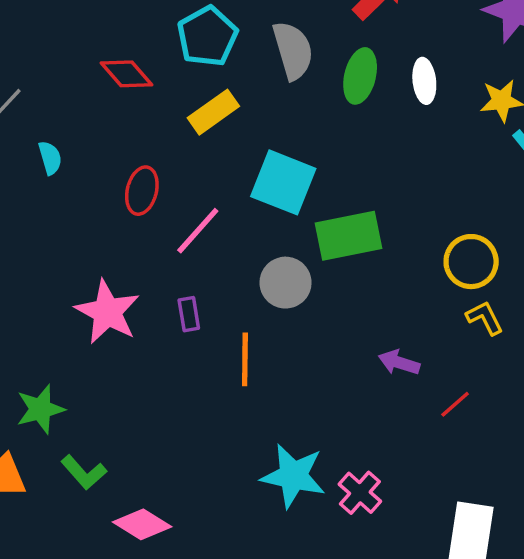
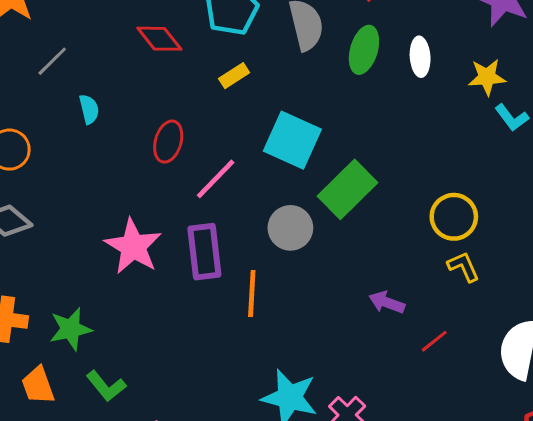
yellow rectangle: (213, 112) -> (234, 76), size x0.7
green rectangle: (349, 236) -> (347, 189), turned -36
purple rectangle: (189, 314) -> (204, 252), size x1.8

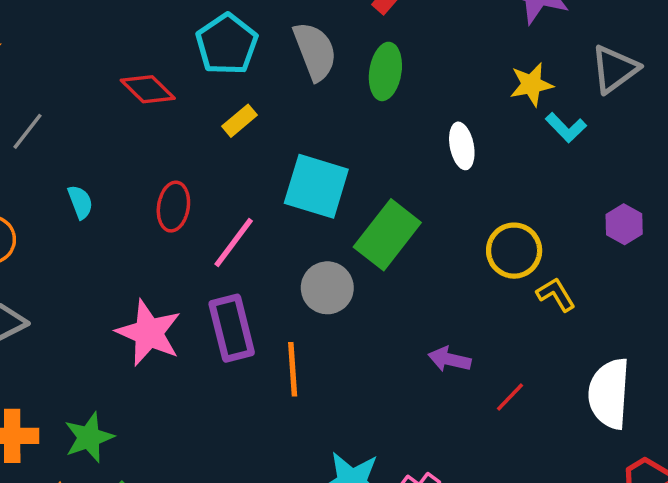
white ellipse: (420, 57) -> (462, 146), moved
cyan semicircle: (89, 109) -> (80, 202), moved
yellow L-shape: (464, 267) -> (556, 294), moved

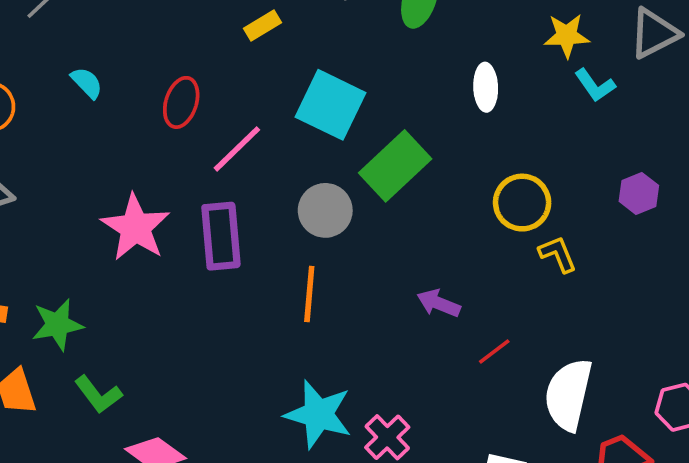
cyan semicircle: (80, 202) -> (87, 83), turned -32
orange line: (293, 369) -> (309, 294), moved
white semicircle: (609, 394) -> (568, 395), moved

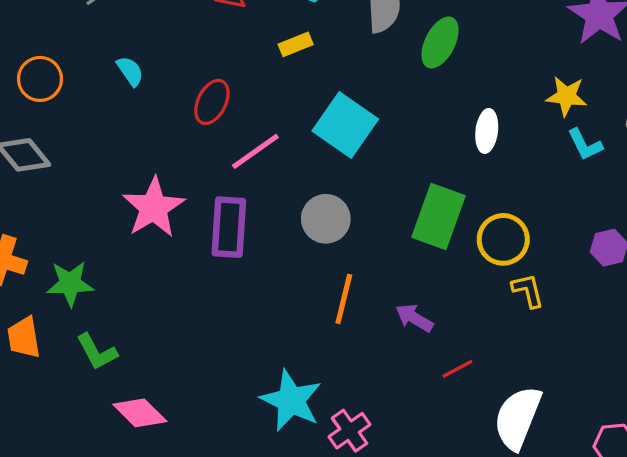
green rectangle: (395, 166) -> (438, 216), moved, turned -36
orange line: (309, 294) -> (344, 299), moved

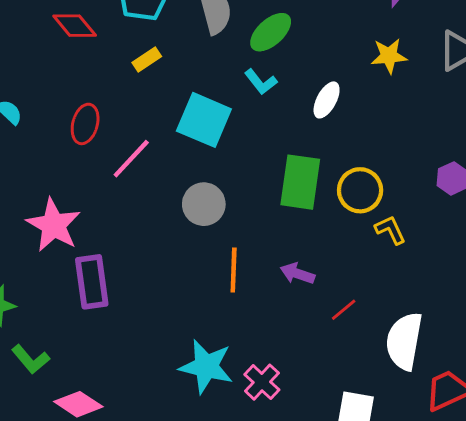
green ellipse: (440, 42) -> (271, 32), turned 33
white ellipse: (487, 131) -> (327, 100), turned 33
cyan L-shape: (585, 145) -> (261, 82), moved
purple rectangle: (229, 227) -> (92, 282), moved

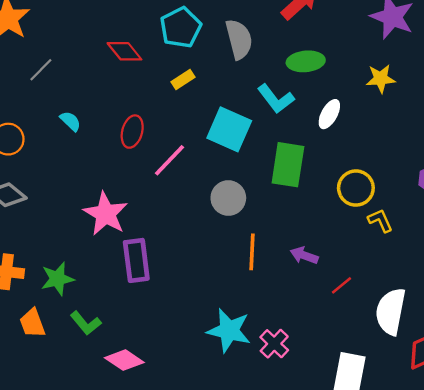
green ellipse: (271, 32) -> (306, 61), moved, turned 36
cyan L-shape: (261, 82) -> (276, 99), size x1.4
green rectangle: (300, 182) -> (288, 165), moved

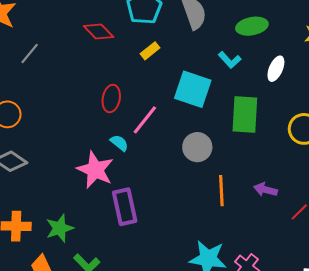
cyan L-shape: (276, 99) -> (230, 60), size x0.7
cyan semicircle: (70, 121) -> (119, 143), moved

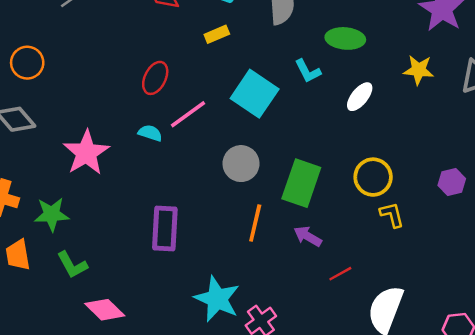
green rectangle: (245, 115) -> (301, 183), moved
cyan semicircle: (119, 143) -> (150, 133), turned -36
pink star: (95, 170) -> (86, 153), moved
purple rectangle: (125, 207) -> (165, 229), moved

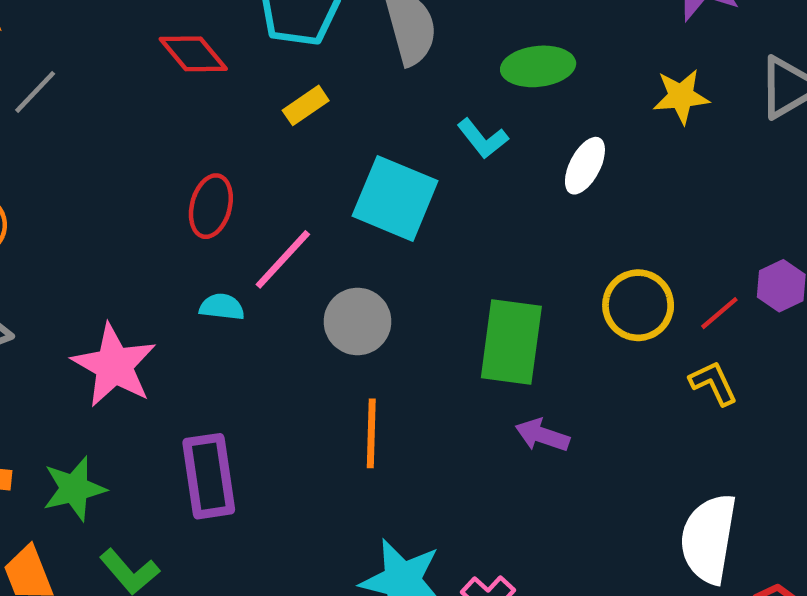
gray circle: (241, 164) -> (357, 321), moved
yellow L-shape: (392, 215) -> (713, 383), moved
orange line: (255, 223) -> (371, 433), moved
purple rectangle: (165, 229) -> (209, 476), moved
red line: (340, 274) -> (719, 313), moved

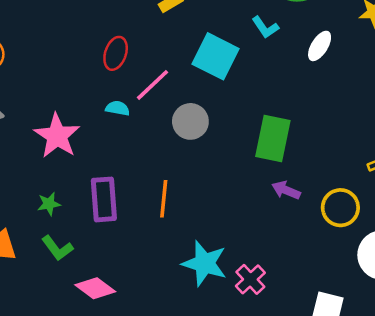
yellow circle: (638, 305) -> (340, 208), moved
orange line: (371, 433) -> (164, 199), moved
green star: (74, 489) -> (49, 204), moved, size x0.7

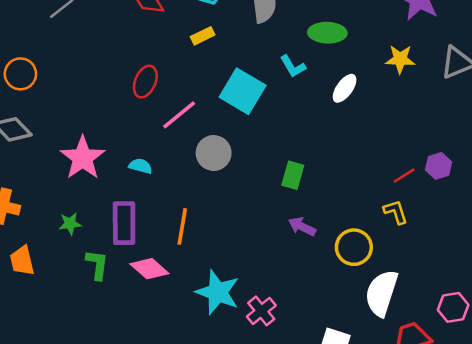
cyan semicircle: (118, 108) -> (140, 166), moved
green rectangle: (273, 139) -> (293, 175), size x0.6
green L-shape: (57, 248) -> (97, 265), moved, turned -140
pink diamond: (95, 288) -> (149, 269), moved

